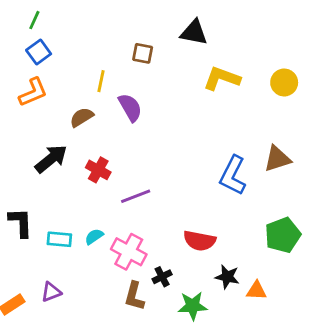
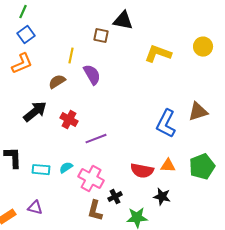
black triangle: (194, 33) -> (123, 21), moved
yellow circle: (284, 82) -> (203, 47), moved
orange triangle: (256, 291) -> (168, 166), moved
purple triangle: (51, 292) -> (35, 208), turned 35

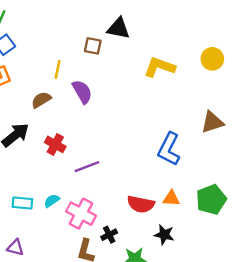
brown triangle: (198, 112) -> (212, 122), moved

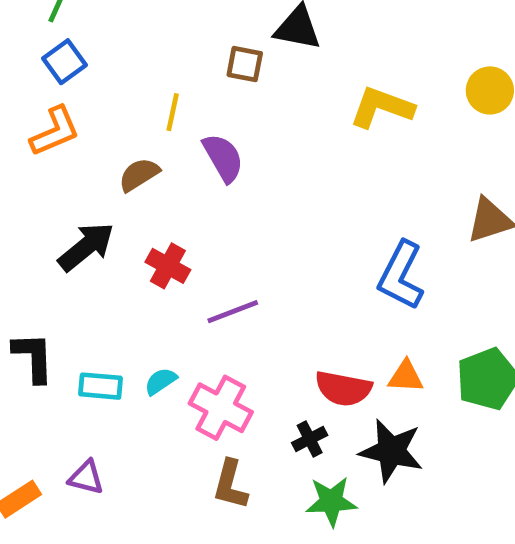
black cross: (109, 235) -> (310, 439), moved
black star: (164, 235) -> (391, 451), size x1.5

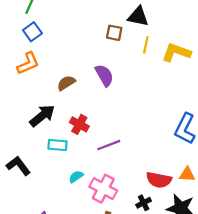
yellow line: (173, 112) -> (146, 45), moved
black L-shape: (33, 357) -> (18, 166), turned -35
cyan rectangle: (101, 386) -> (57, 145), moved

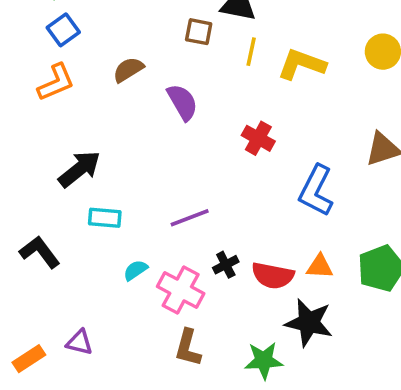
brown semicircle: (66, 83) -> (128, 70), moved
red cross: (79, 124) -> (258, 138), moved
black cross: (144, 203) -> (226, 265), moved

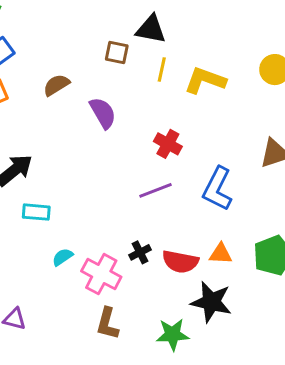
purple line: (190, 218) -> (155, 190), moved

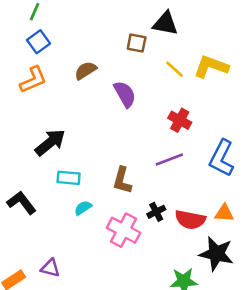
yellow line: (162, 70) -> (175, 69), moved, turned -60
cyan semicircle: (63, 257) -> (83, 208), moved
brown L-shape: (107, 324) -> (122, 180), moved

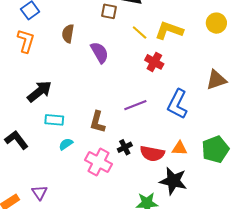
brown semicircle: (86, 71) -> (68, 34), turned -48
orange L-shape: (33, 80) -> (26, 41), turned -50
red cross: (180, 120) -> (154, 62), moved
purple triangle: (50, 268) -> (40, 193), turned 42

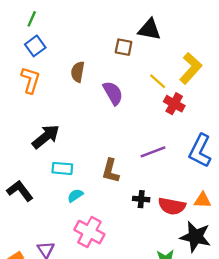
yellow L-shape: (169, 30) -> (191, 68), turned 112
yellow line: (140, 32) -> (158, 81), moved
black cross: (125, 147) -> (141, 199), turned 32
pink cross: (98, 162) -> (89, 232), moved

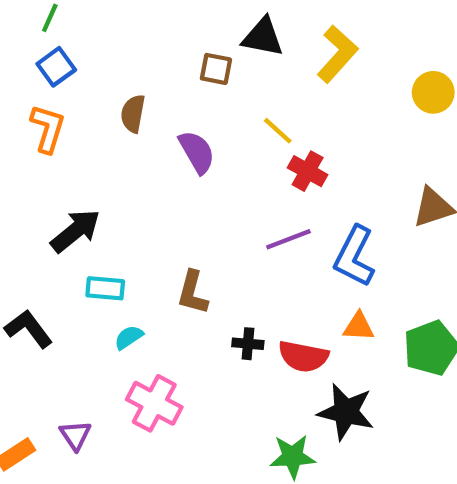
yellow L-shape: (191, 68) -> (337, 54), moved
purple line: (153, 152) -> (288, 239), moved
orange triangle: (202, 200) -> (359, 327), moved

